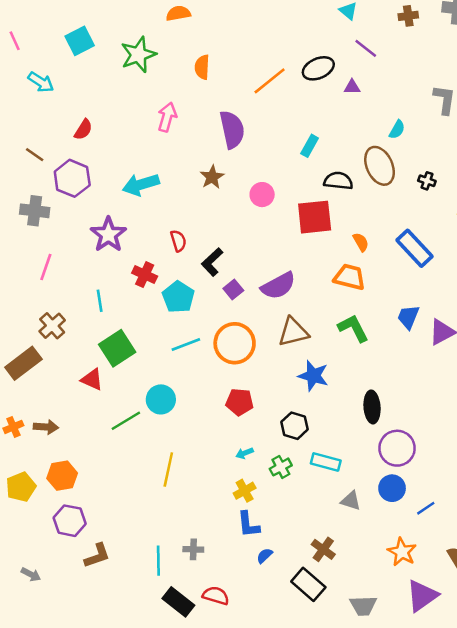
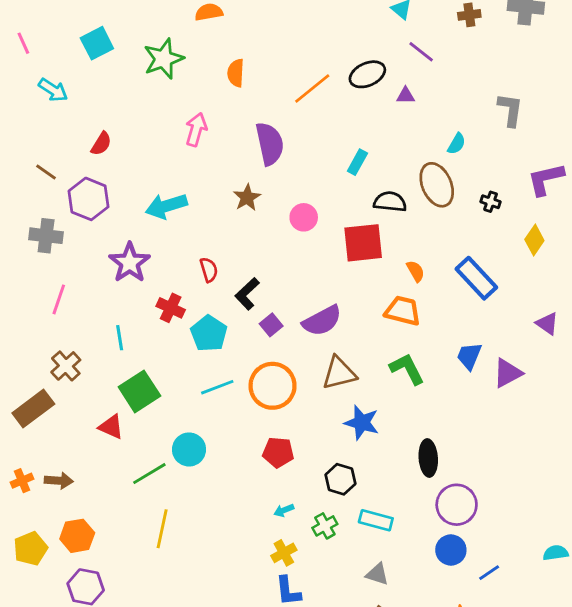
yellow line: (168, 469) -> (162, 529), moved
gray triangle: (351, 501) -> (377, 574), moved

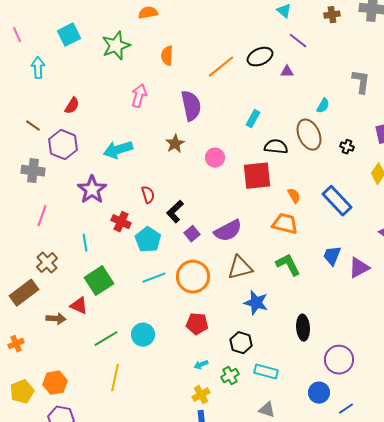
cyan arrow: (53, 90) -> (38, 68), turned -125
cyan circle: (189, 449) -> (143, 335), moved
brown arrow: (59, 481) -> (56, 319), moved
purple circle: (457, 505) -> (339, 360), moved

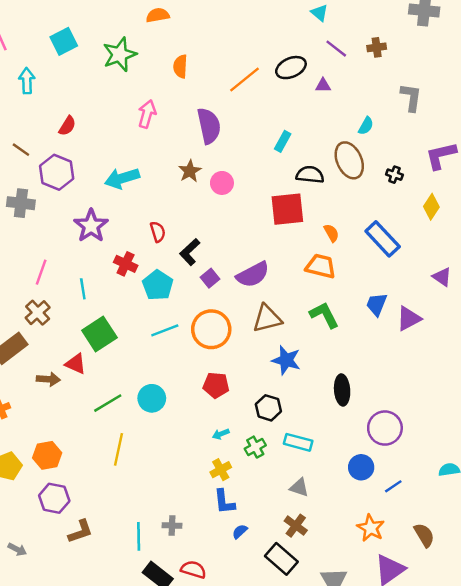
brown cross: (332, 15) -> (377, 47), moved
pink circle: (215, 158) -> (222, 183), moved
pink line: (42, 216) -> (41, 272), moved

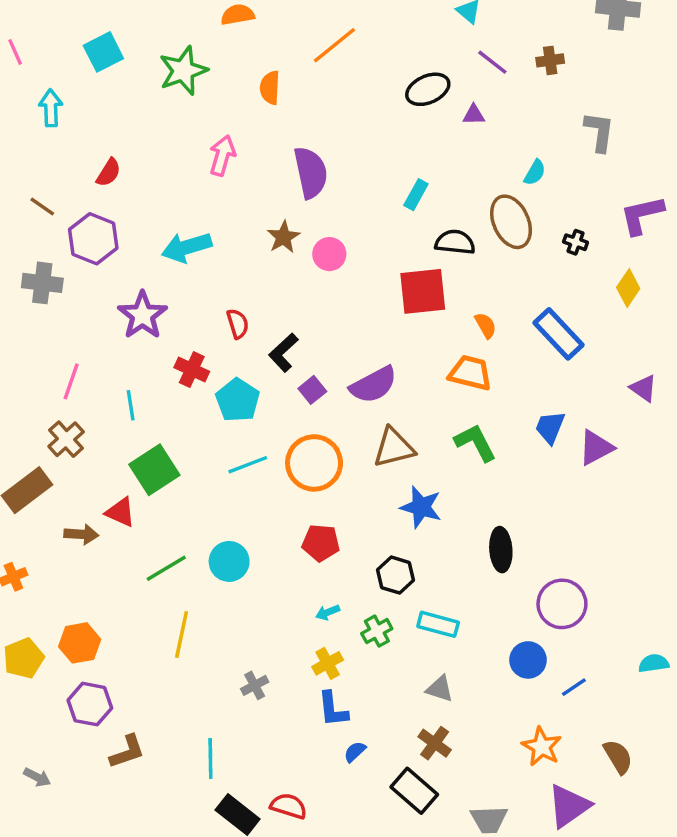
orange line: (245, 79) -> (334, 45), moved
gray cross: (172, 526) -> (255, 685), moved, turned -30

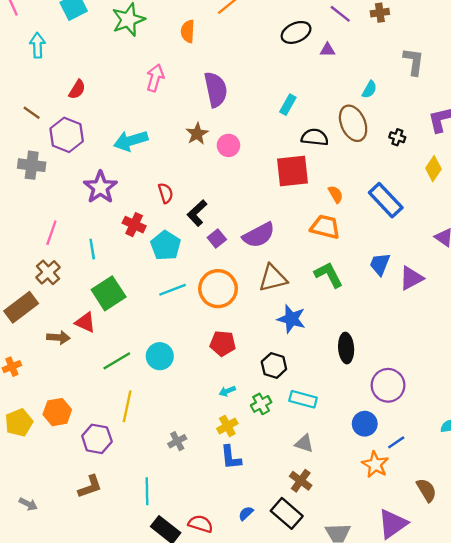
purple hexagon: (90, 704) -> (97, 439), moved
orange star: (542, 747) -> (375, 464), moved
blue semicircle: (355, 752) -> (246, 513), moved

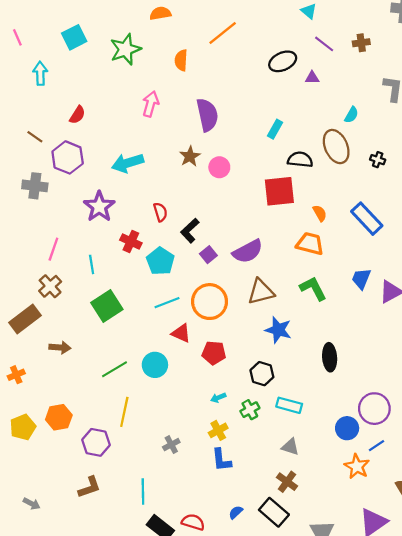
red triangle: (85, 322) -> (181, 333), moved
purple circle: (388, 385) -> (374, 409), moved

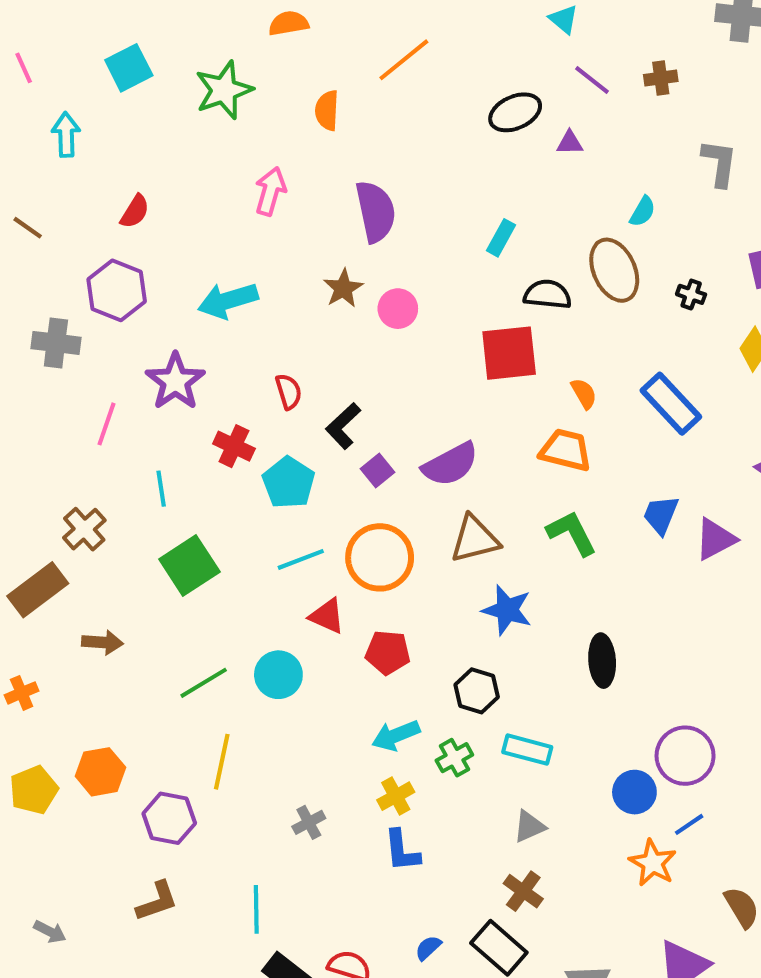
brown line: (35, 137) -> (28, 228), moved
pink line: (53, 249) -> (107, 424), moved
cyan arrow: (218, 398) -> (396, 735), size x1.6
gray triangle: (290, 447) -> (529, 826), turned -42

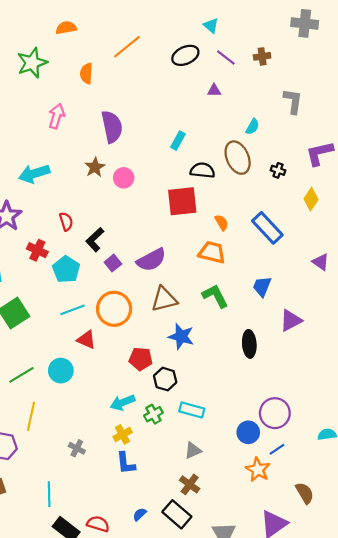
black ellipse: (515, 112) -> (185, 55), moved
purple triangle: (715, 539) -> (291, 321), moved
red pentagon: (388, 652) -> (141, 359), moved
black ellipse: (602, 661) -> (249, 344), moved
gray cross: (309, 822) -> (77, 448), turned -35

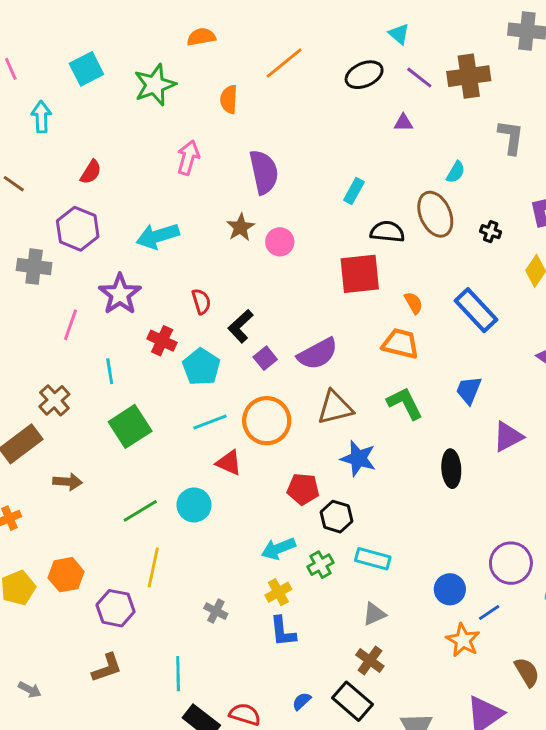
brown cross: (262, 56) -> (469, 76), size x1.8
purple circle: (275, 413) -> (511, 563), moved

